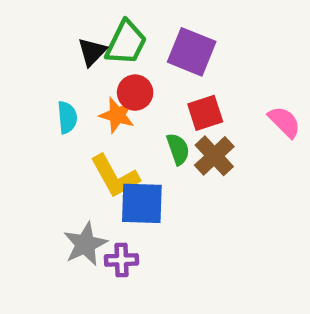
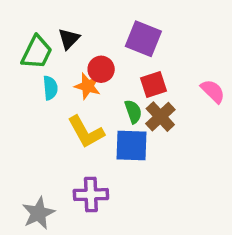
green trapezoid: (126, 43) -> (37, 52), moved
blue square: (142, 203) -> (132, 145), moved
gray star: (85, 244) -> (38, 213), moved
purple cross: (121, 260) -> (91, 195), size x1.4

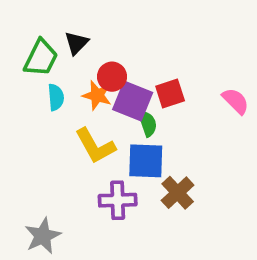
purple square: (143, 39) -> (133, 101), moved
brown cross: (160, 117) -> (178, 193), moved
purple cross: (91, 195) -> (118, 200), moved

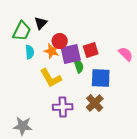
purple square: (133, 101) -> (71, 54), turned -35
blue square: (146, 161) -> (101, 78), moved
gray star: (43, 236) -> (23, 126), turned 30

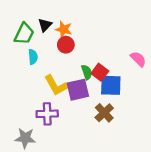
red square: (91, 50) -> (100, 72), moved, turned -35
orange star: (52, 51) -> (64, 29), moved
purple square: (71, 54) -> (78, 90), moved
purple cross: (63, 107) -> (47, 114), moved

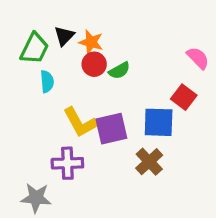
pink semicircle: (138, 59) -> (198, 58), moved
green semicircle: (87, 72) -> (119, 70), moved, turned 80
red square: (100, 72) -> (184, 97), moved

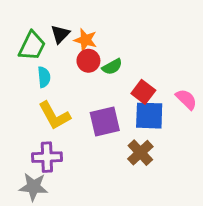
pink semicircle: (198, 58) -> (186, 99), moved
red square: (184, 97) -> (143, 92), moved
yellow L-shape: (80, 122) -> (54, 116), moved
purple cross: (67, 163) -> (47, 157), moved

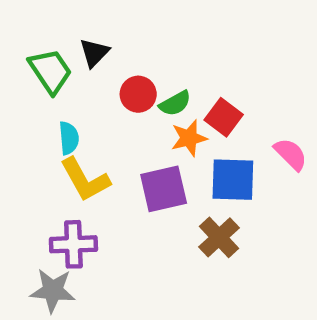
orange star: (85, 40) -> (189, 138), moved, turned -30
green trapezoid: (32, 46) -> (50, 71), turned -60
cyan semicircle: (44, 77) -> (69, 138), moved
red square: (143, 92) -> (224, 117), moved

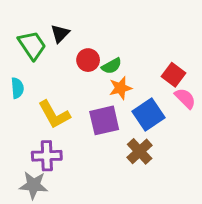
red square: (224, 117) -> (173, 75), moved
cyan semicircle: (69, 138) -> (17, 88), moved
blue square: (233, 180) -> (148, 115), turned -36

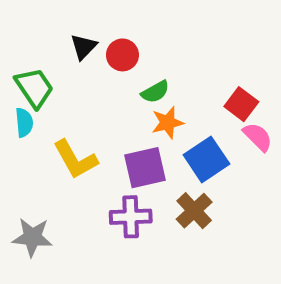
green trapezoid: (32, 45) -> (34, 88), moved
red circle: (88, 60) -> (122, 55), moved
purple cross: (47, 156) -> (131, 217), moved
gray star: (34, 185) -> (32, 237), moved

